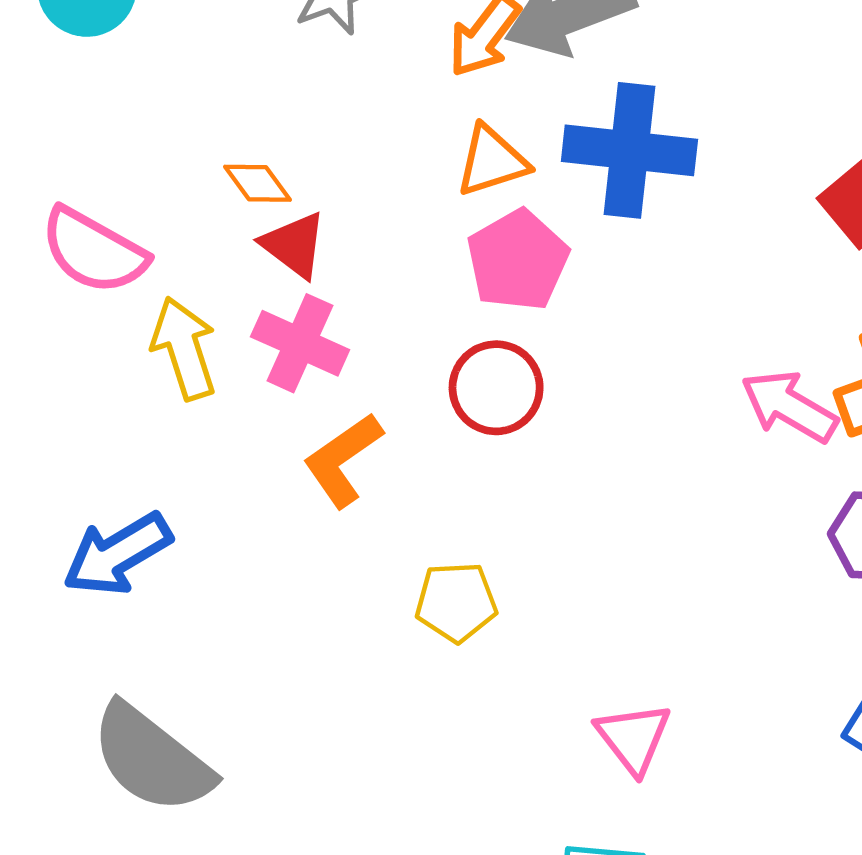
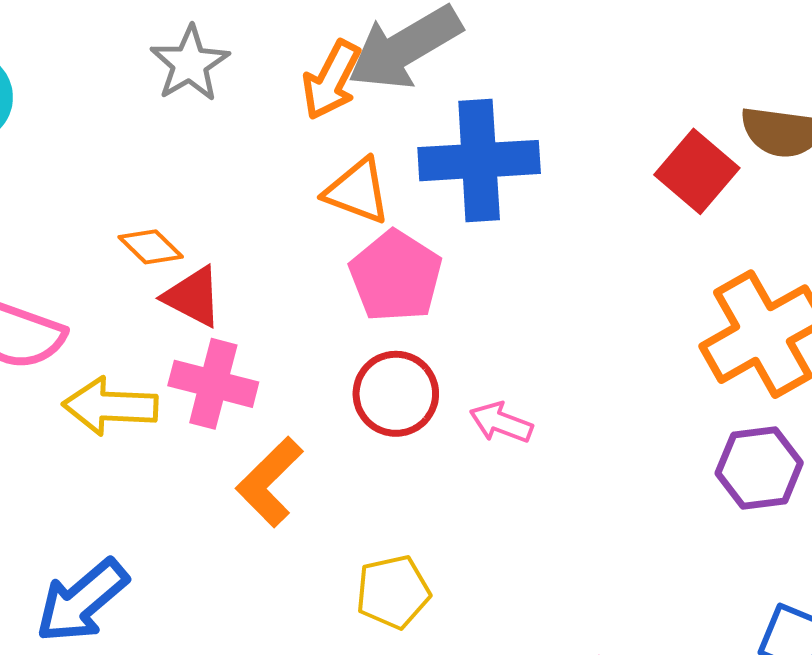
orange triangle: (492, 161) -> (357, 191), turned 48
yellow arrow: (184, 348) -> (110, 406), turned -60
pink arrow: (789, 406) -> (501, 423), moved, size x0.7

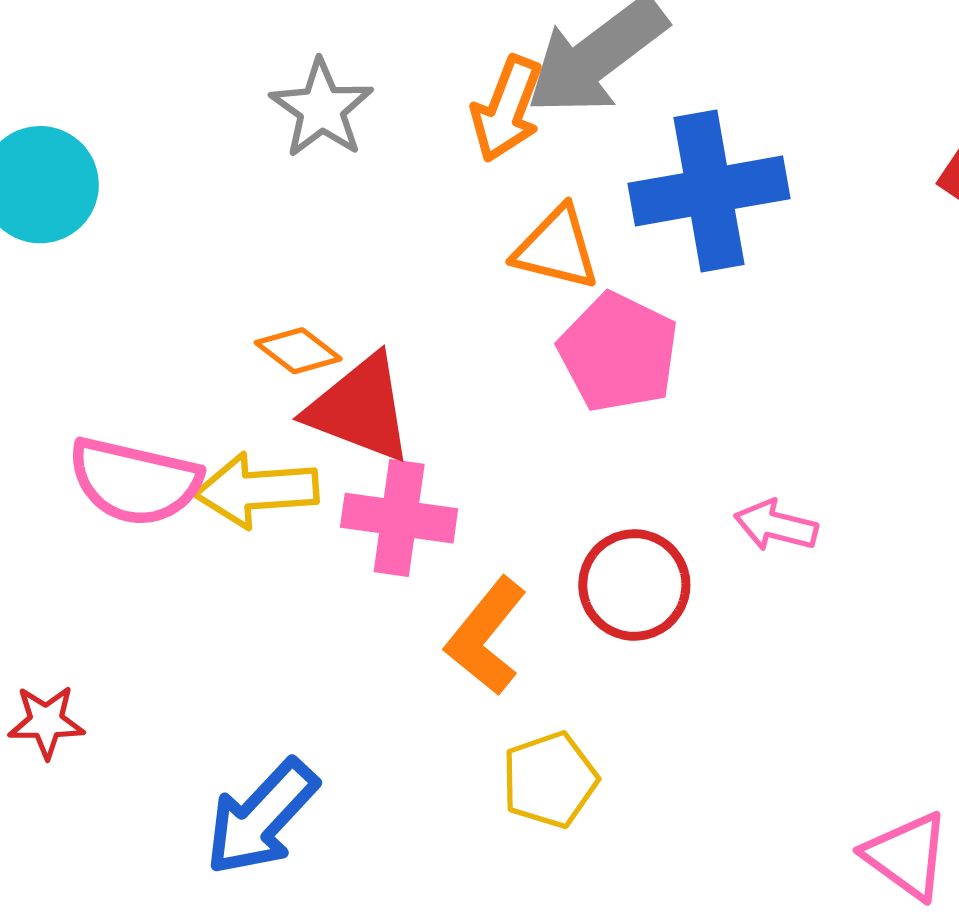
red triangle: (193, 297) -> (360, 409), size x1.4
red circle: (396, 394) -> (634, 585), moved
yellow arrow: (110, 406) -> (257, 490), moved
yellow pentagon: (393, 592) -> (550, 780), moved

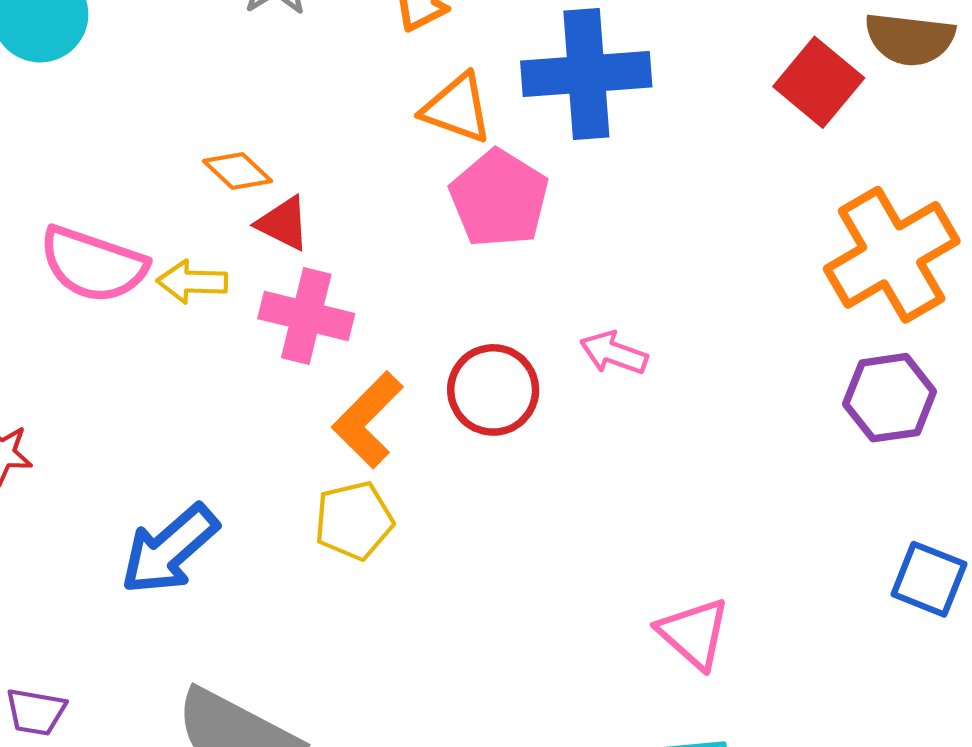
red triangle: (360, 409) -> (283, 223), size x0.6
yellow arrow: (257, 490) -> (192, 282), size x0.7
yellow pentagon: (550, 780) -> (354, 521), moved

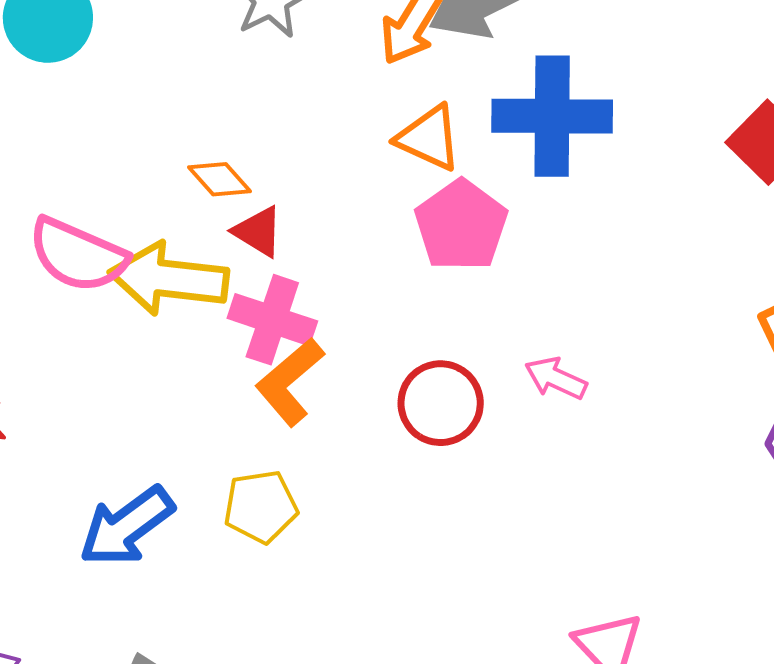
yellow arrow: (192, 282) -> (169, 279), size x1.8
orange L-shape: (368, 420) -> (290, 382), moved
yellow pentagon: (354, 521) -> (261, 507), moved

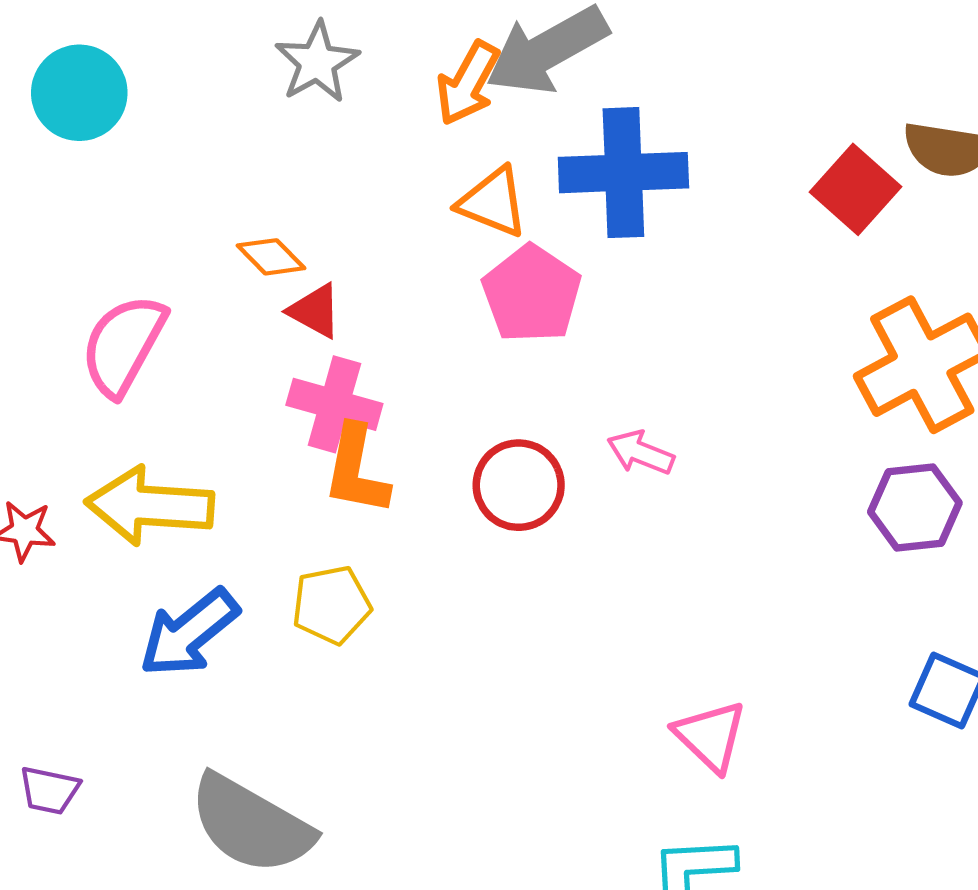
pink semicircle: (78, 255) -> (123, 345), turned 98
yellow arrow: (169, 279) -> (150, 506), moved
orange L-shape: (290, 382) -> (356, 470), turned -36

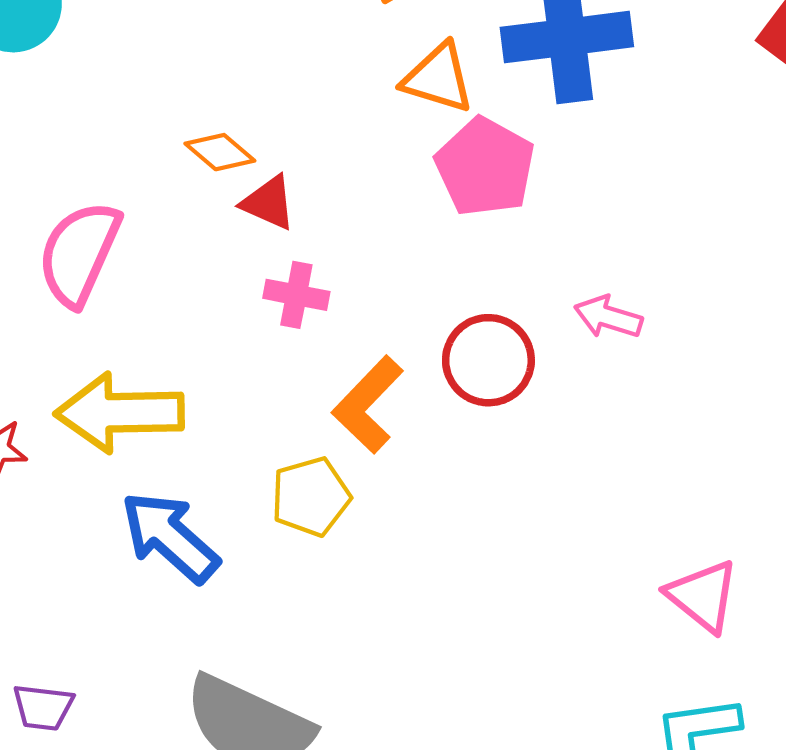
pink cross: (334, 404) -> (296, 295), size x0.7
orange L-shape: (356, 470) -> (368, 405), moved, turned 38
blue arrow: (189, 633) -> (170, 537), turned 86

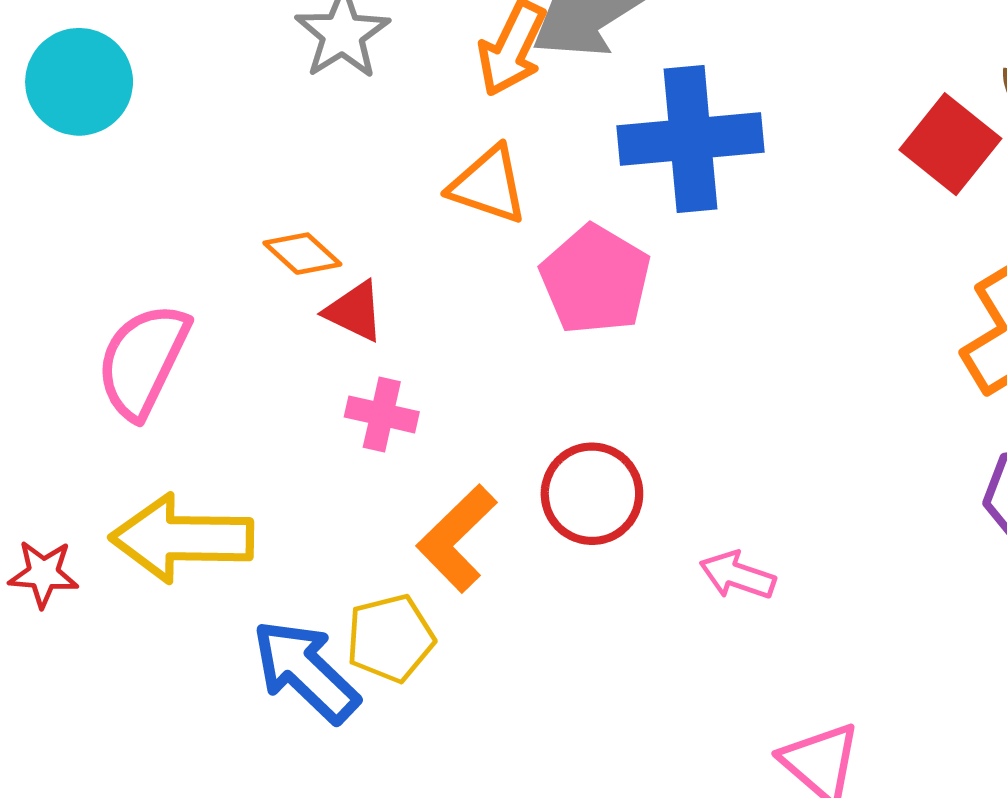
orange triangle: (438, 78) -> (488, 185), moved
pink arrow: (608, 317) -> (737, 575), moved
blue arrow: (170, 537) -> (306, 671), moved

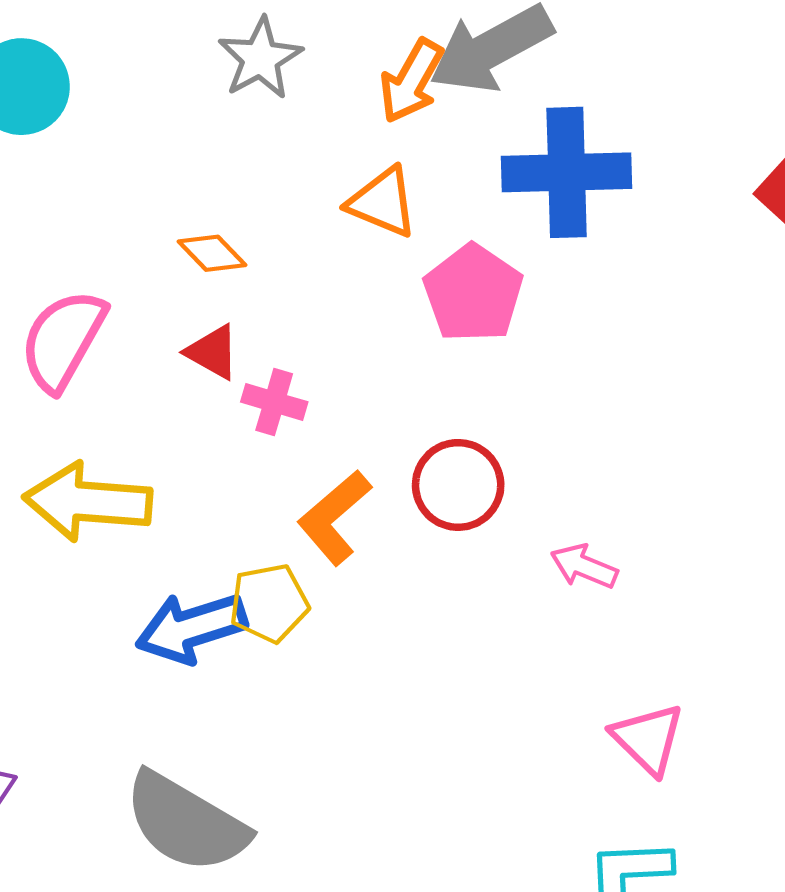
red triangle: (354, 311) -> (213, 352), moved
blue arrow: (306, 671) -> (191, 628), turned -65

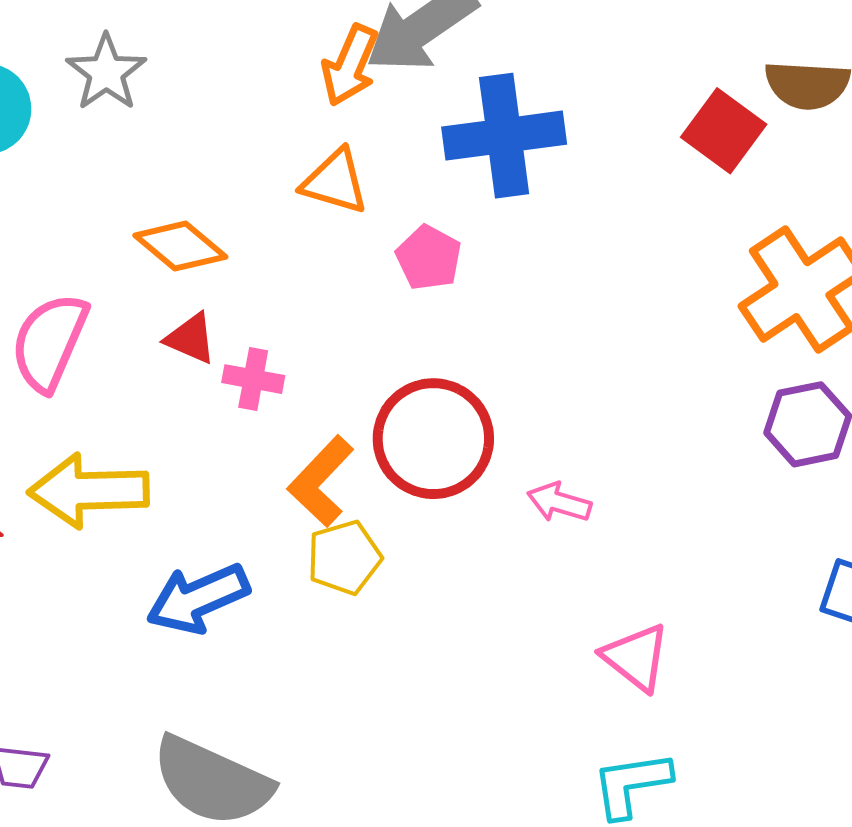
gray star: (260, 58) -> (106, 72), moved
orange diamond: (212, 253) -> (180, 246), size x1.4
pink pentagon: (473, 293) -> (429, 258), size x0.7
red circle: (458, 485) -> (433, 439), size x1.4
yellow pentagon: (269, 603) -> (344, 558), moved

